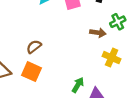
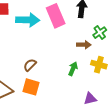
green arrow: (78, 85) -> (73, 69), moved

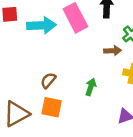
green arrow: (73, 69) -> (91, 87), moved

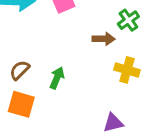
green arrow: (91, 87) -> (57, 78), moved

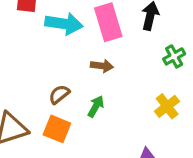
brown arrow: (104, 39) -> (102, 66), moved
yellow cross: (127, 70) -> (167, 106), turned 30

